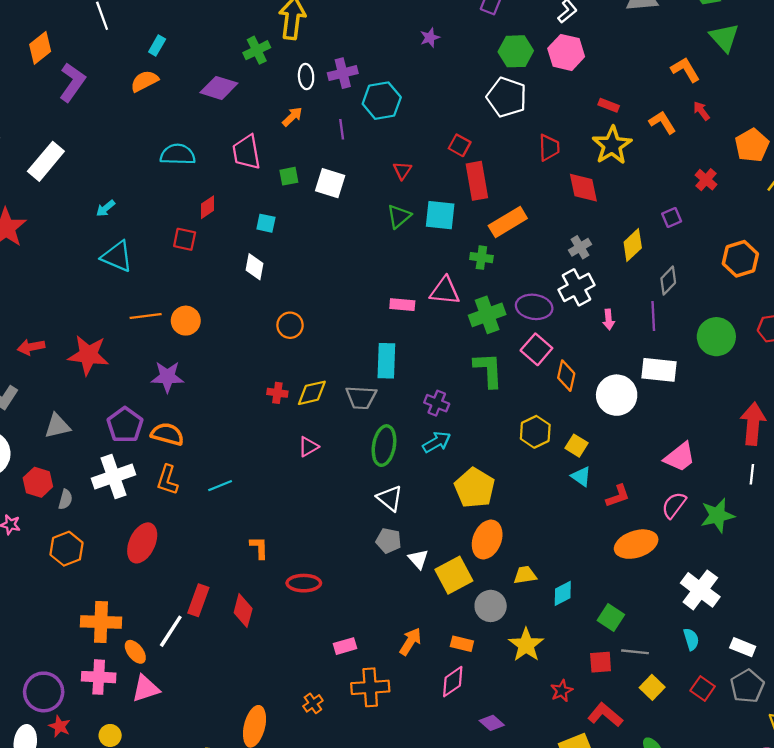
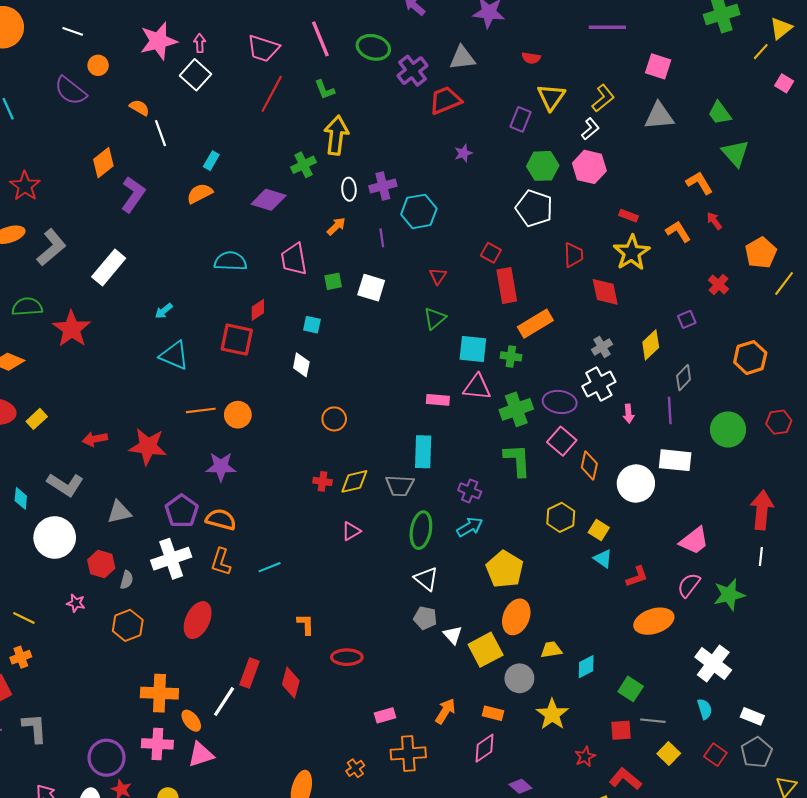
cyan square: (440, 215) -> (473, 349), moved
red square: (185, 239) -> (237, 340), size x1.5

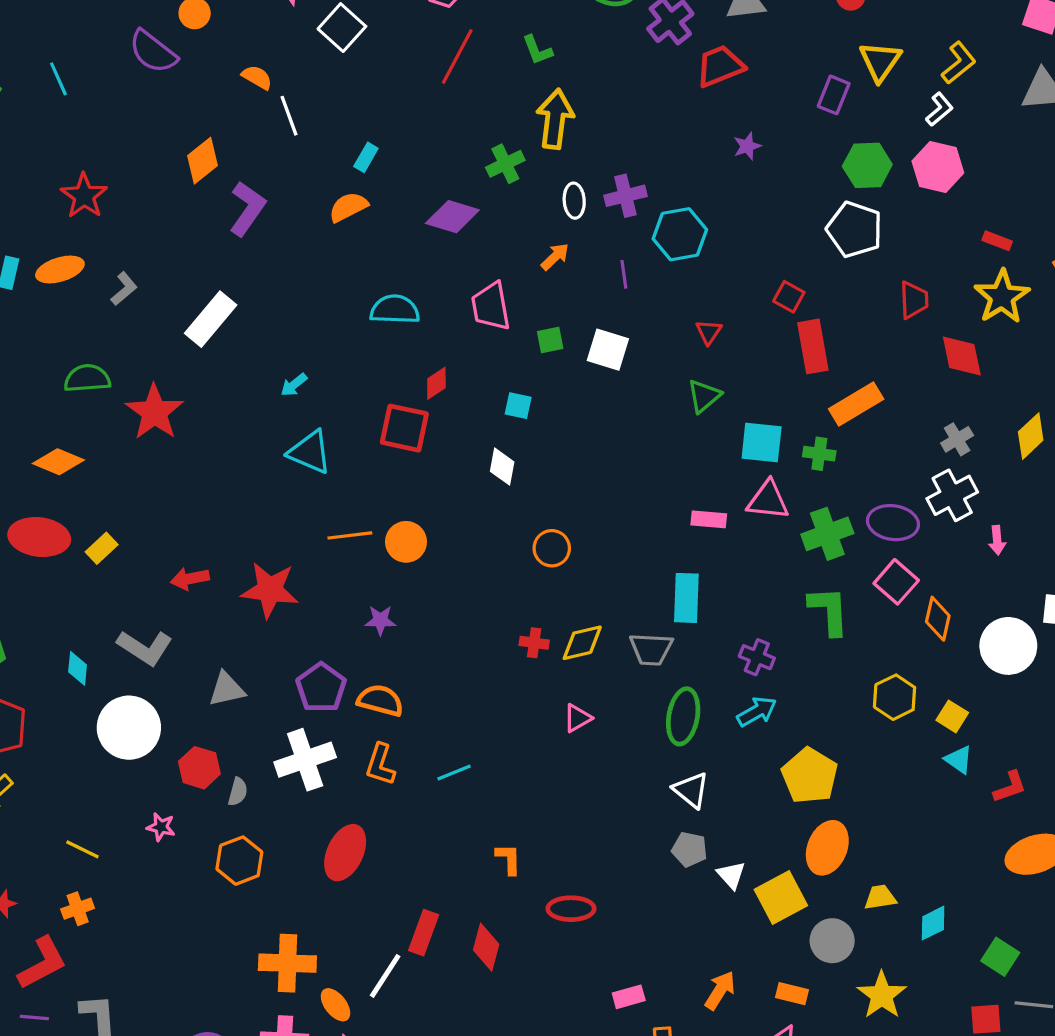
gray L-shape: (51, 247) -> (124, 289), size x0.6
purple star: (221, 467) -> (380, 620), size x0.7

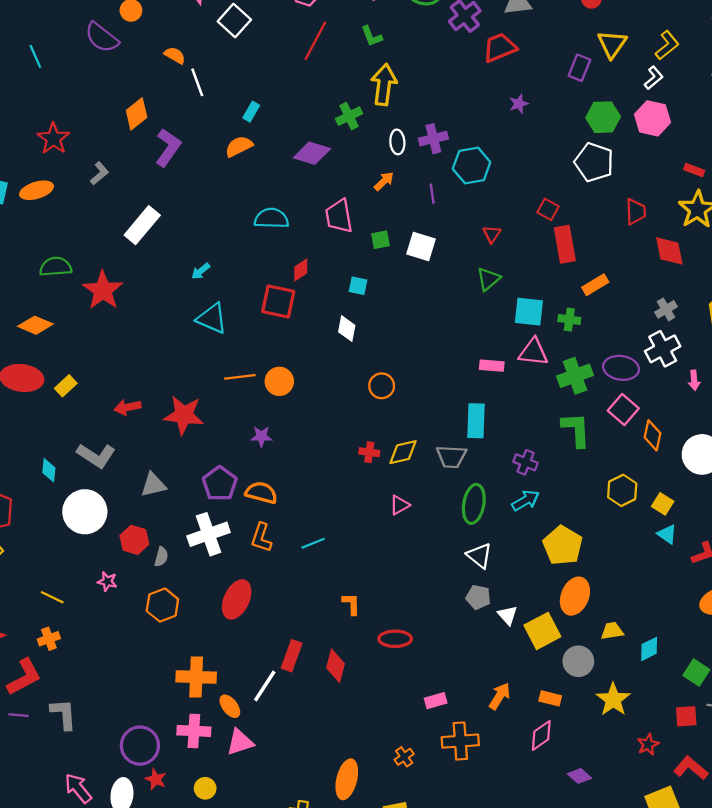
gray L-shape: (124, 289) -> (99, 173), moved
orange rectangle: (856, 404) -> (595, 285), size x0.7

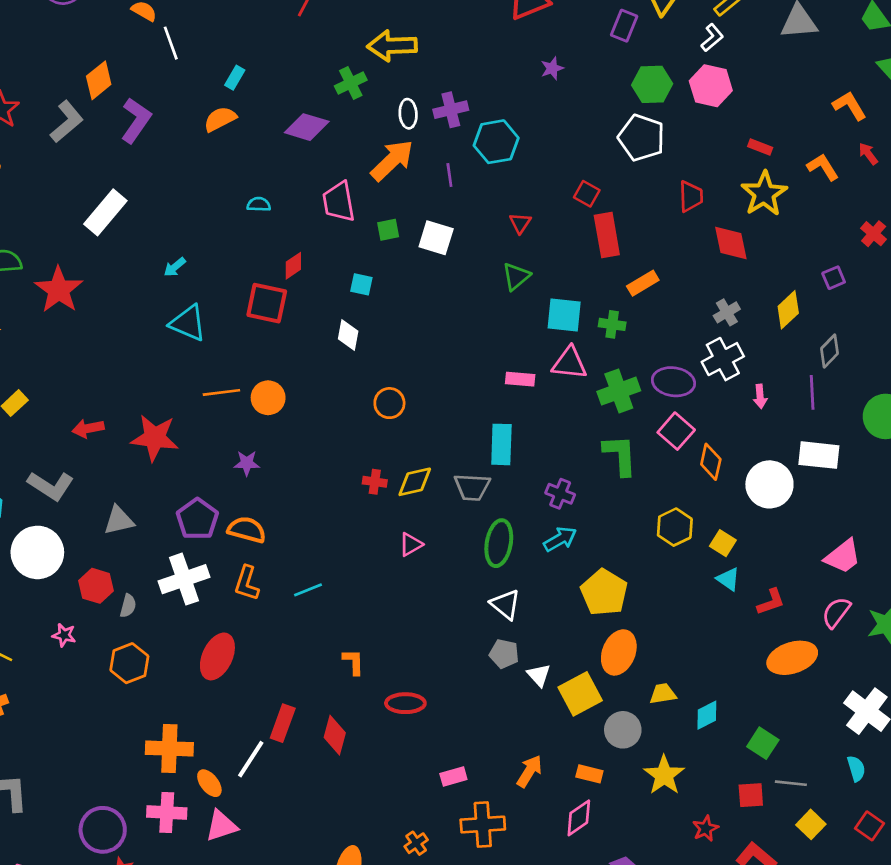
yellow arrow: (384, 85) -> (392, 46), turned -99
gray L-shape: (99, 173) -> (67, 122), moved, size x1.5
orange arrow: (384, 181) -> (392, 160), size x1.8
cyan semicircle: (271, 218) -> (259, 204), size x0.6

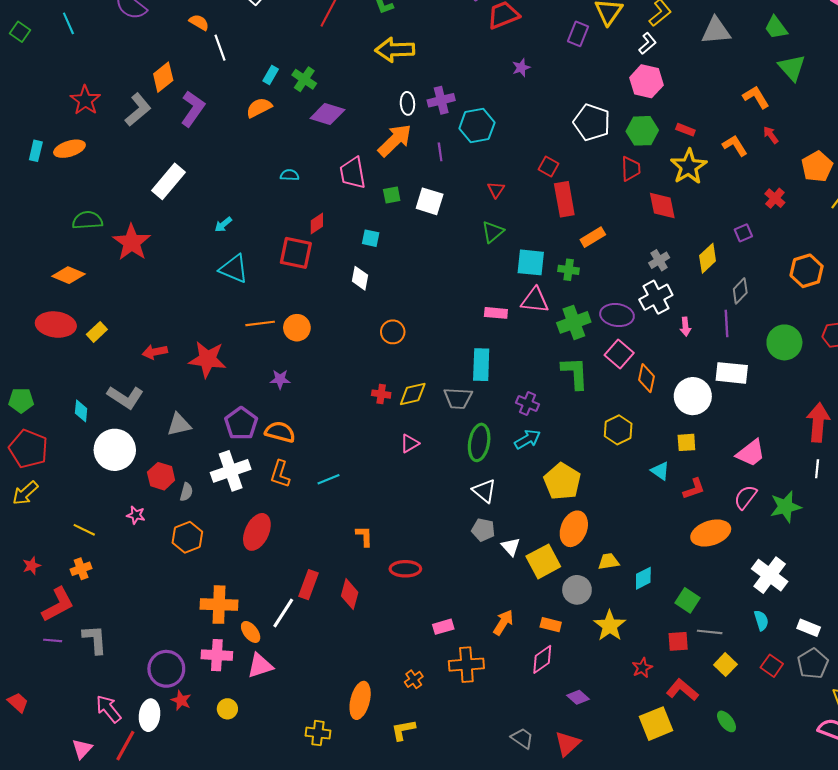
green cross: (351, 83) -> (304, 79), moved, turned -30
green hexagon: (652, 84) -> (642, 131), moved
yellow square: (723, 543) -> (686, 442), moved, turned -36

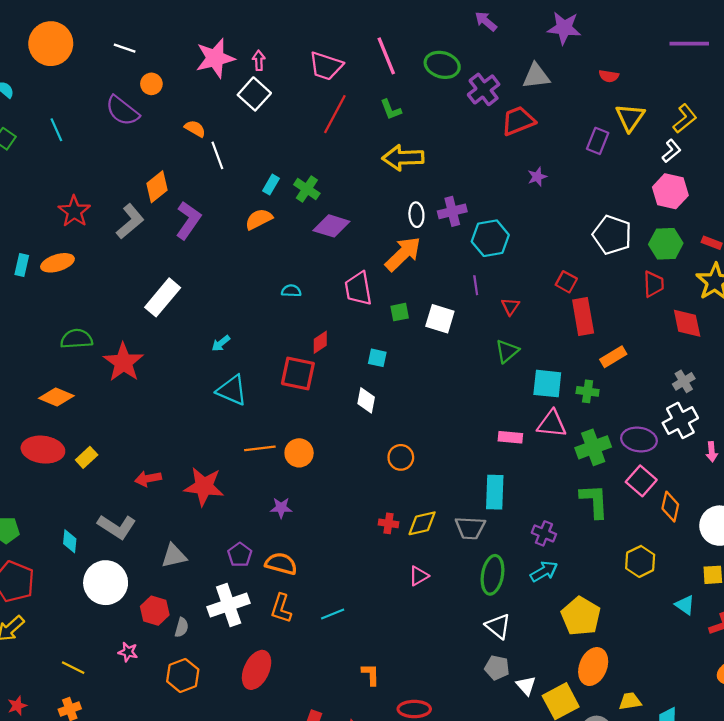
purple line: (440, 152) -> (476, 285), moved
purple pentagon: (241, 423) -> (240, 555), size x0.7

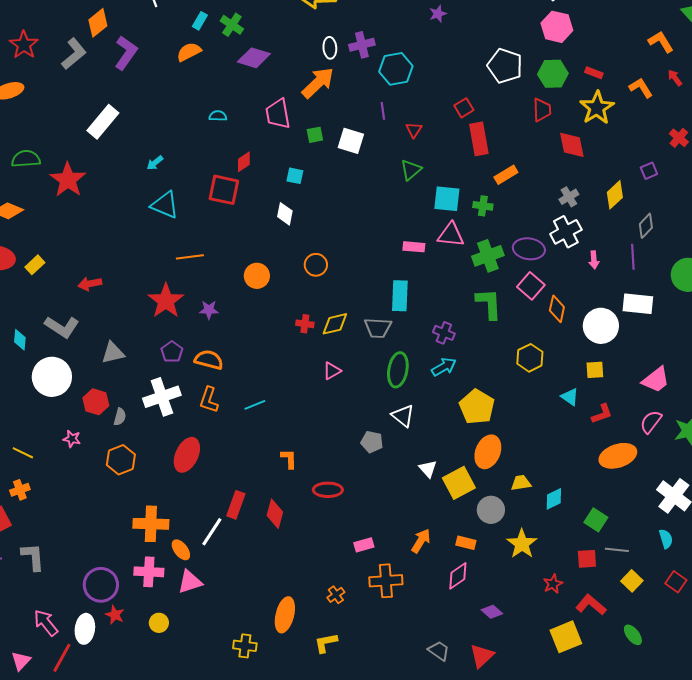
red square: (566, 282) -> (464, 108), turned 30
orange circle: (299, 453) -> (257, 276), moved
red star: (204, 486) -> (166, 301), moved, turned 30
gray pentagon: (497, 668) -> (372, 442), moved

